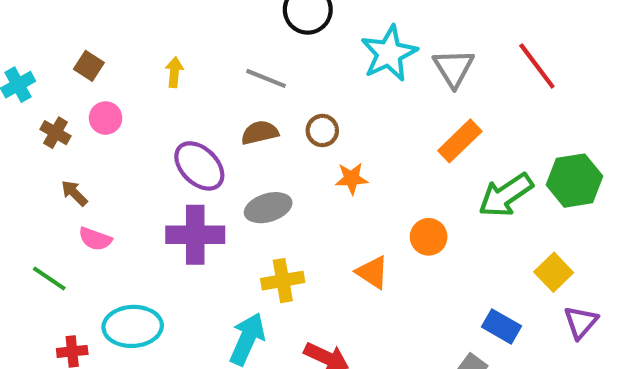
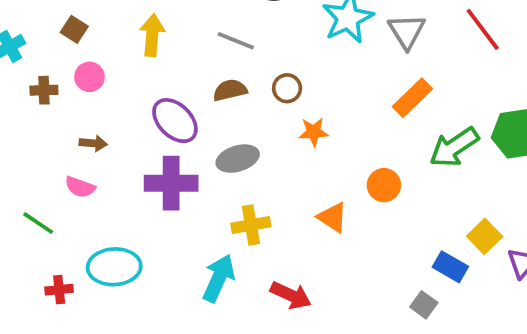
yellow arrow: (174, 72) -> (152, 35), size x1.5
brown cross: (56, 133) -> (44, 90), turned -32
brown arrow: (74, 193) -> (93, 143), moved, turned 140
yellow square: (554, 272) -> (485, 236), moved

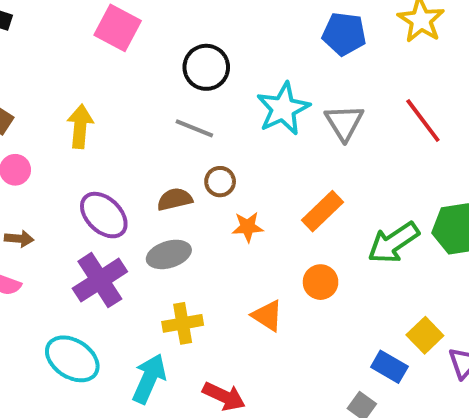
gray line: (236, 41) -> (194, 128), moved
brown semicircle: (230, 90) -> (175, 199), moved
orange rectangle: (412, 98) -> (322, 211), moved
purple cross: (171, 183) -> (100, 280), turned -33
cyan ellipse: (114, 267) -> (72, 359), moved, turned 36

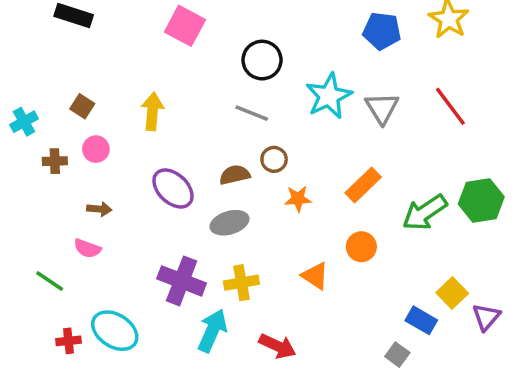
purple cross: (100, 280) -> (182, 281), moved, turned -36
cyan ellipse: (72, 359) -> (115, 331), moved

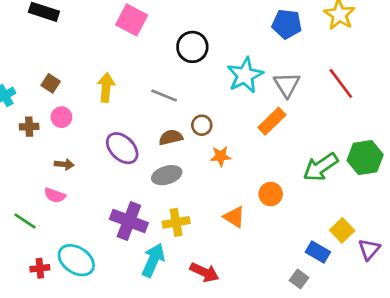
gray line: (252, 113) -> (164, 96), moved
orange rectangle: (363, 185) -> (272, 121), moved

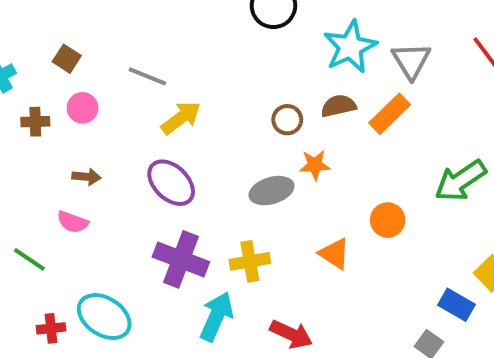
yellow arrow: (106, 87) -> (181, 118), moved, turned 48
gray line: (164, 96) -> (147, 76), moved
brown semicircle: (171, 137) -> (338, 106), moved
purple ellipse: (122, 148) -> (171, 183), moved
gray ellipse: (167, 175) -> (271, 191), moved

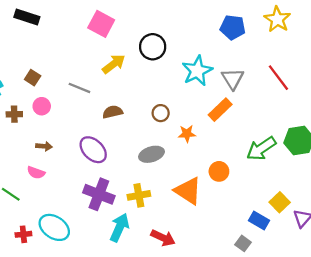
brown semicircle: (338, 106) -> (113, 112), moved
yellow arrow: (181, 118) -> (114, 64), moved
orange star: (315, 165) -> (187, 134), moved
orange triangle: (334, 254) -> (188, 191), size x1.5

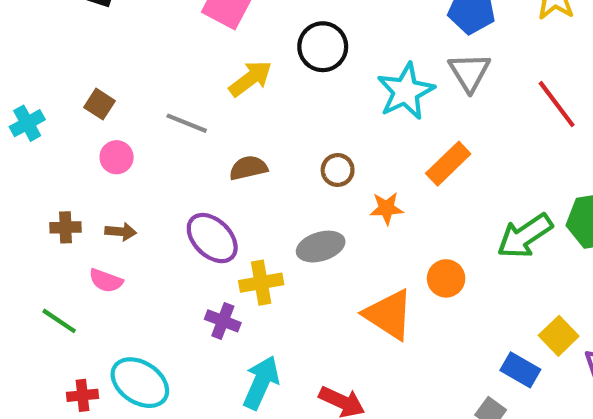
gray triangle: (233, 79) -> (469, 72), moved
brown cross: (14, 114) -> (65, 227), moved
purple cross: (99, 194) -> (223, 321), size x0.6
yellow cross: (139, 195) -> (261, 283), moved

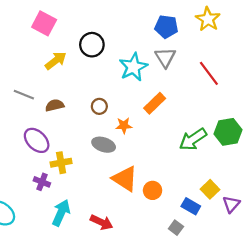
gray line: (187, 123) -> (24, 95), moved
gray ellipse: (321, 247) -> (104, 145), moved, turned 35
orange circle: (446, 278) -> (153, 190), moved

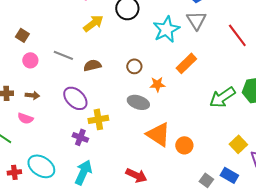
blue rectangle: (191, 206) -> (229, 175), moved
cyan arrow: (61, 213) -> (83, 172), moved

